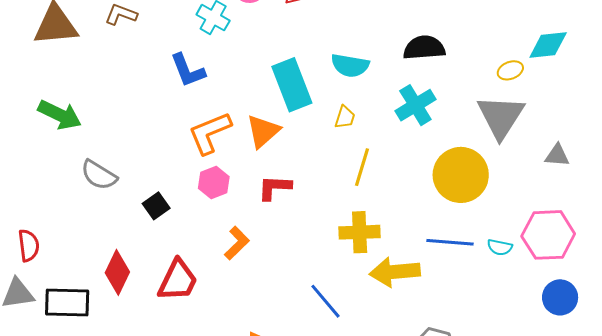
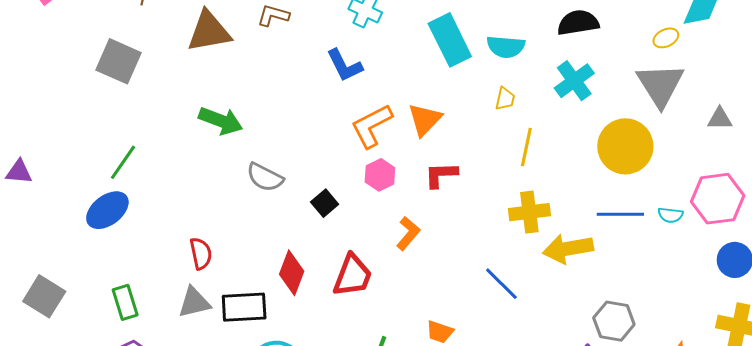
cyan rectangle: (292, 85) -> (450, 40), moved

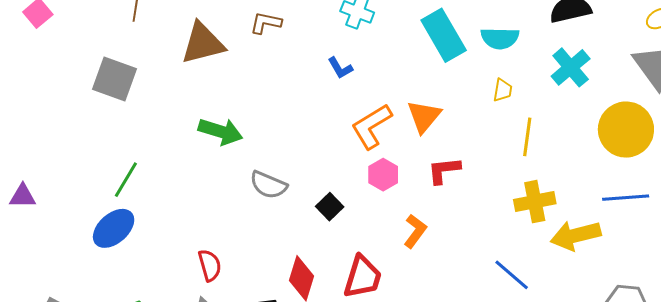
blue L-shape: (344, 65) -> (340, 68), size x0.7

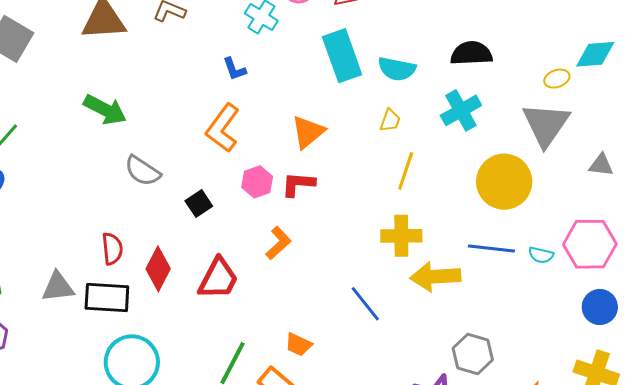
orange L-shape: (371, 126) -> (223, 128), moved, turned -33
red L-shape: (444, 170) -> (298, 184), moved
red semicircle: (210, 265) -> (112, 249), moved

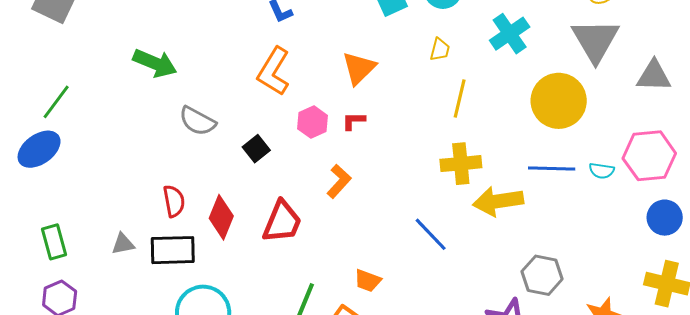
gray triangle: (601, 165) -> (654, 76), size x1.4
red L-shape: (298, 184) -> (354, 121), size x0.7
gray triangle: (58, 287) -> (123, 244), size x0.7

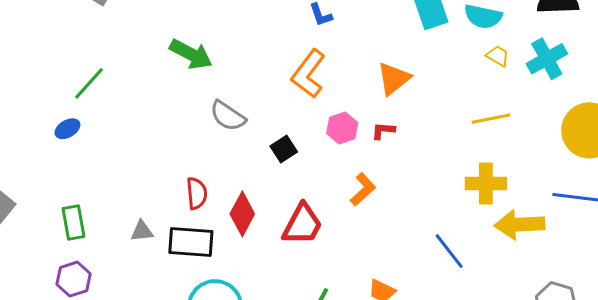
yellow trapezoid: (440, 50) -> (498, 56), moved, turned -80
yellow line: (460, 98) -> (491, 119), turned 60
blue ellipse: (39, 149) -> (67, 129), size x0.6

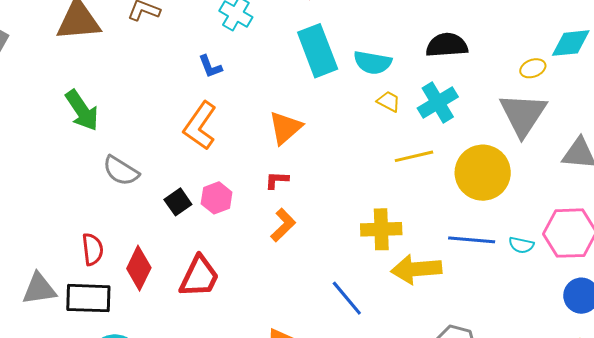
green arrow: (191, 54) -> (82, 110), turned 30
yellow line: (491, 119) -> (414, 156), moved
pink hexagon: (342, 128) -> (217, 198), moved
orange L-shape: (363, 189) -> (283, 225), moved
gray triangle: (142, 231) -> (39, 289), size x1.5

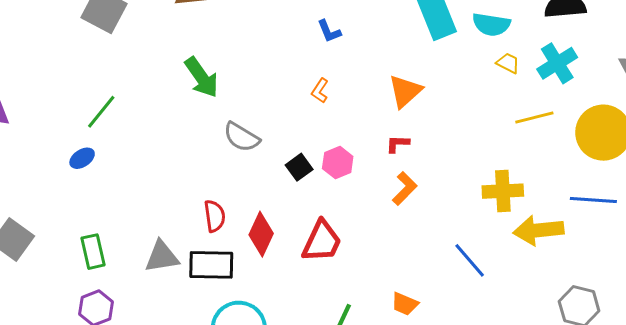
orange L-shape: (200, 126) -> (320, 91), size x0.5

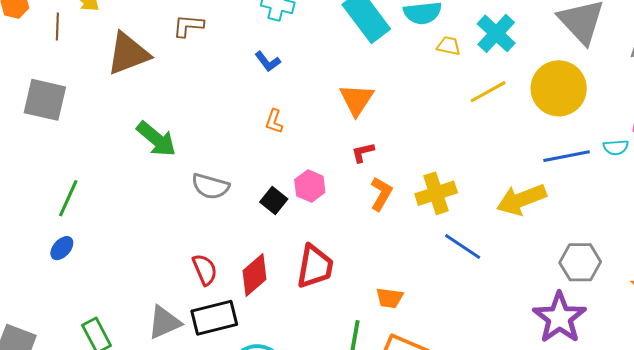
yellow cross: (503, 191) -> (436, 193), moved
red diamond: (261, 234) -> (254, 275), turned 39
orange trapezoid: (405, 304) -> (389, 298), moved

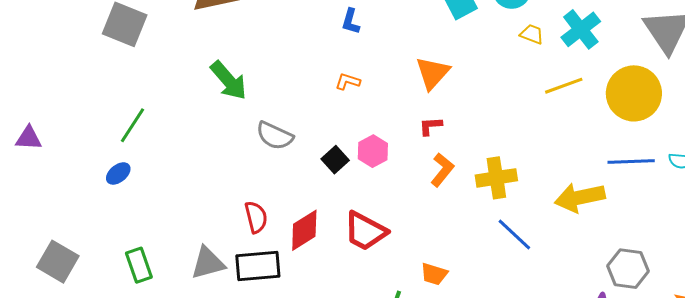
blue L-shape: (268, 62) -> (351, 21), turned 44
orange L-shape: (274, 121) -> (348, 81), turned 80
red trapezoid: (315, 266) -> (365, 231), turned 99

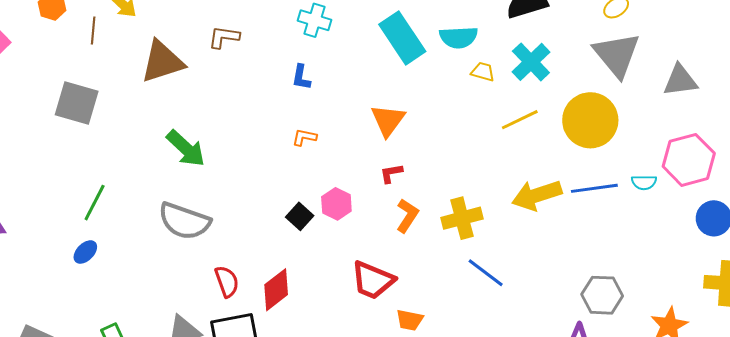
gray semicircle: (275, 136) -> (184, 221), moved, size x1.4
yellow arrow: (580, 197) -> (537, 195), moved
red trapezoid: (365, 231) -> (373, 280), moved

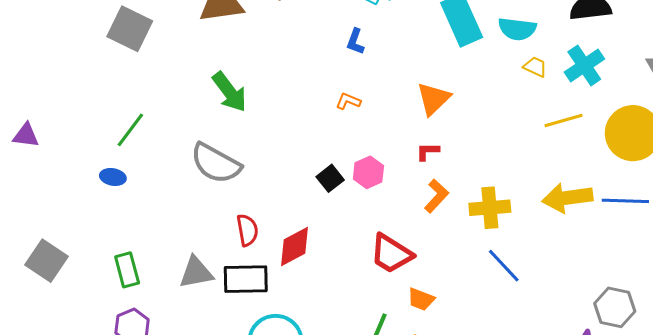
blue ellipse: (85, 252) -> (113, 177), turned 45

